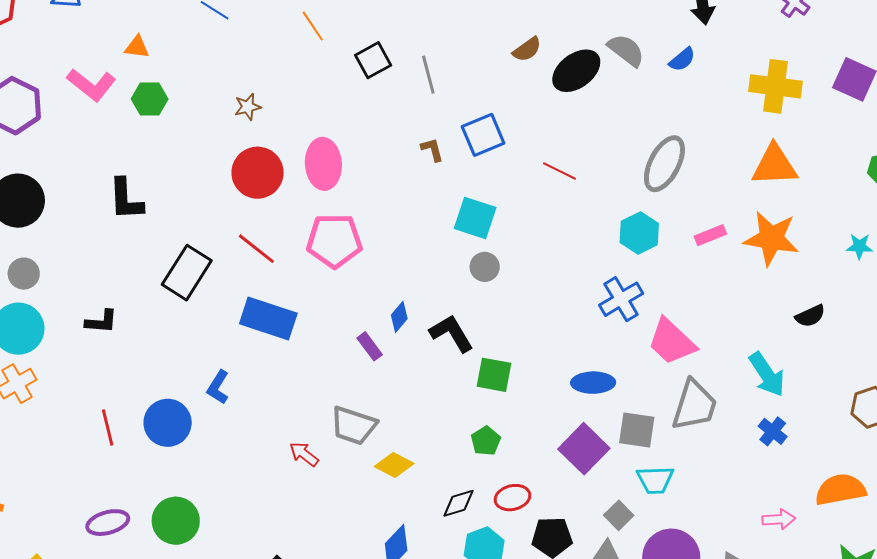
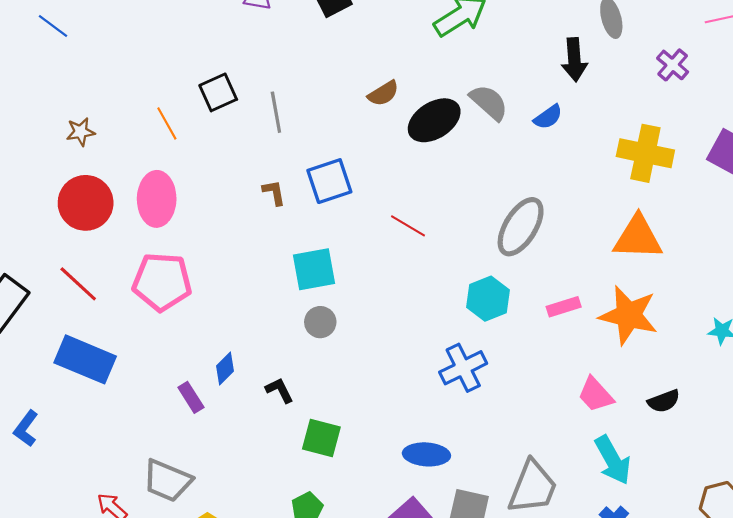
orange line: (313, 26) -> (167, 123), moved
cyan square: (475, 218) -> (314, 269), turned -33
black L-shape: (451, 333) -> (279, 390), size x0.6
pink trapezoid: (672, 342) -> (596, 395), moved, size x0.7

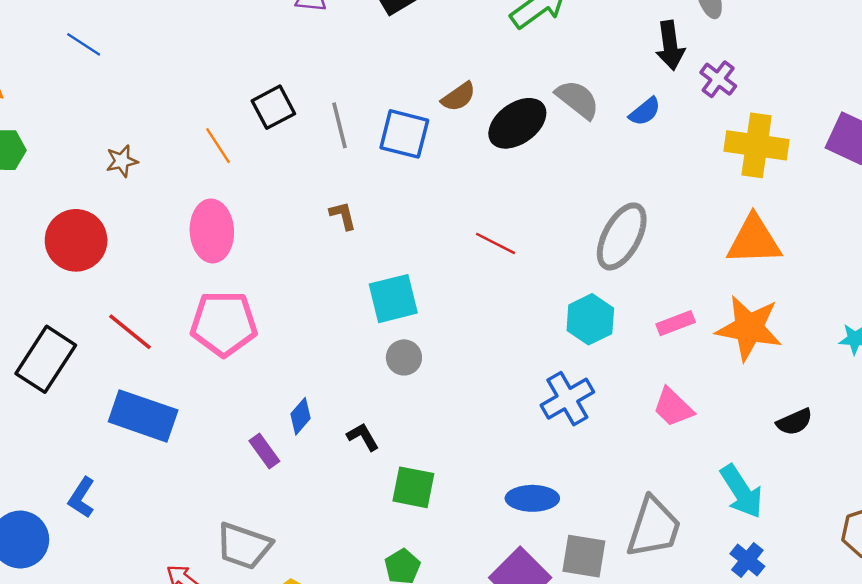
purple cross: (673, 65) -> (718, 79), moved
blue square: (329, 181) -> (404, 134), moved, turned 36
red circle: (86, 203) -> (76, 240), moved
pink trapezoid: (596, 395) -> (673, 407), moved

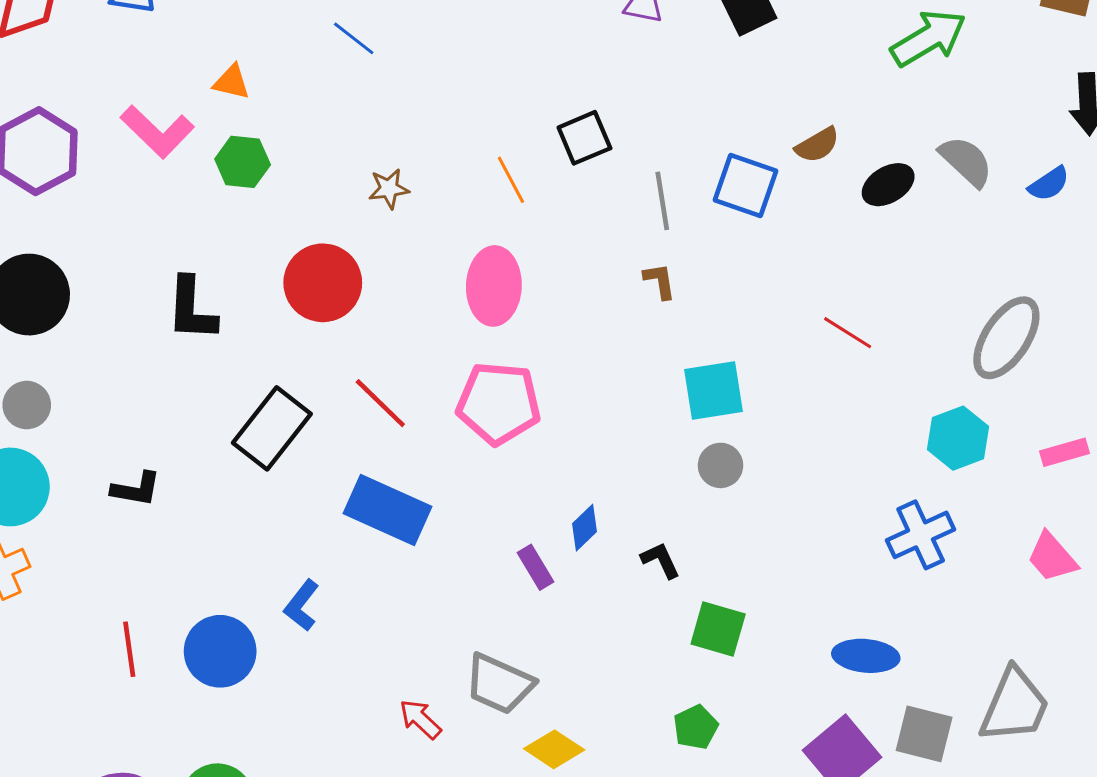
black ellipse: (517, 123) -> (888, 185), size x0.7
gray line: (339, 125) -> (662, 201), moved

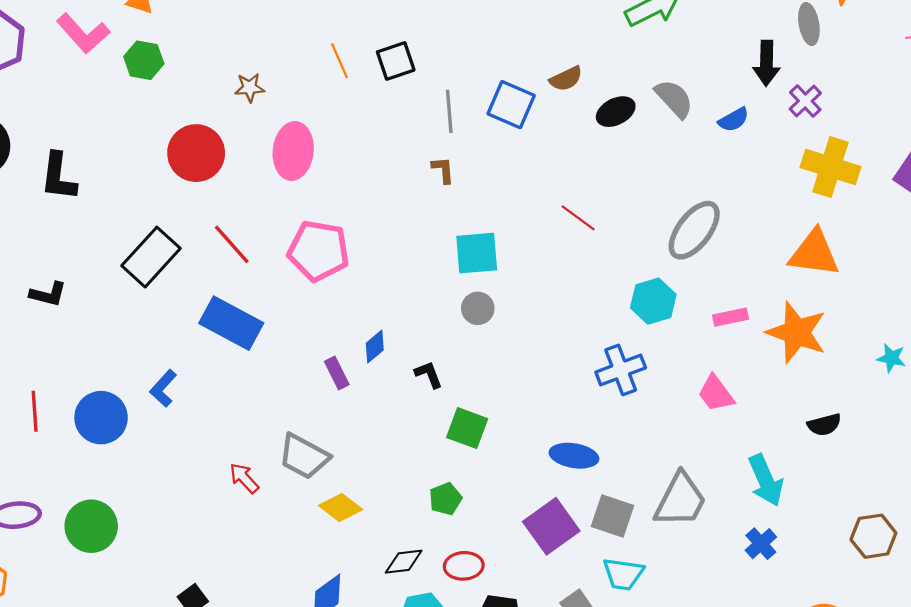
orange line: (511, 180) -> (339, 61), moved
pink ellipse: (494, 286) -> (293, 151), moved
black L-shape: (192, 309) -> (58, 177), moved

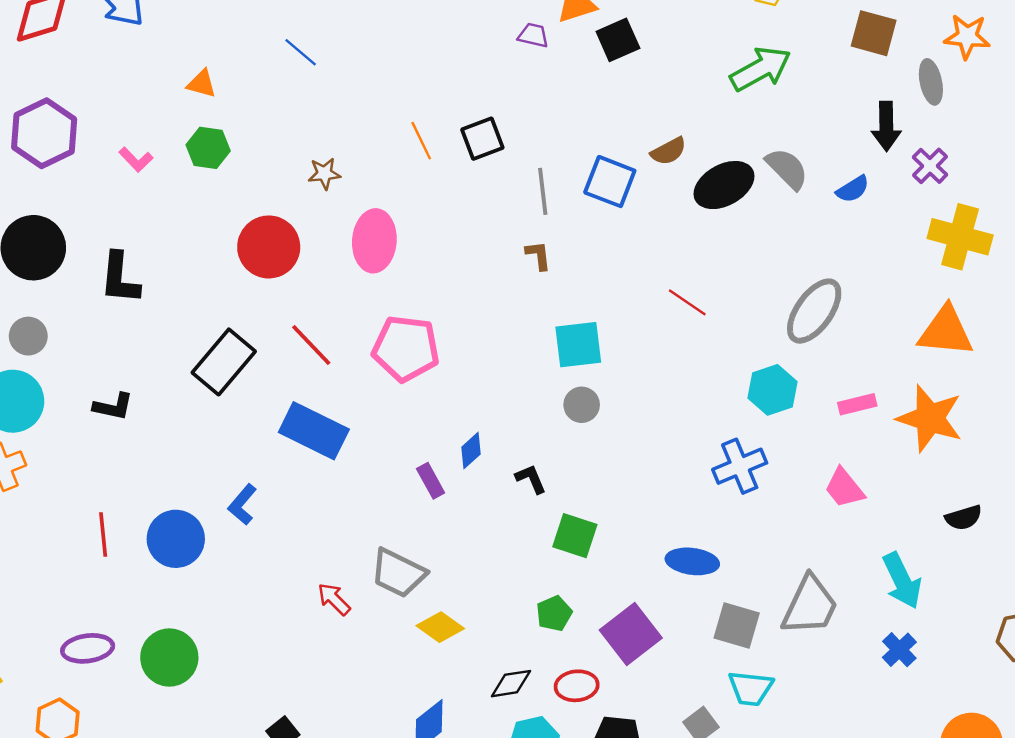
pink L-shape: (83, 33) -> (136, 159), moved, size x0.6
black ellipse: (616, 112) -> (724, 185), size x1.4
purple square: (551, 526) -> (631, 634), moved

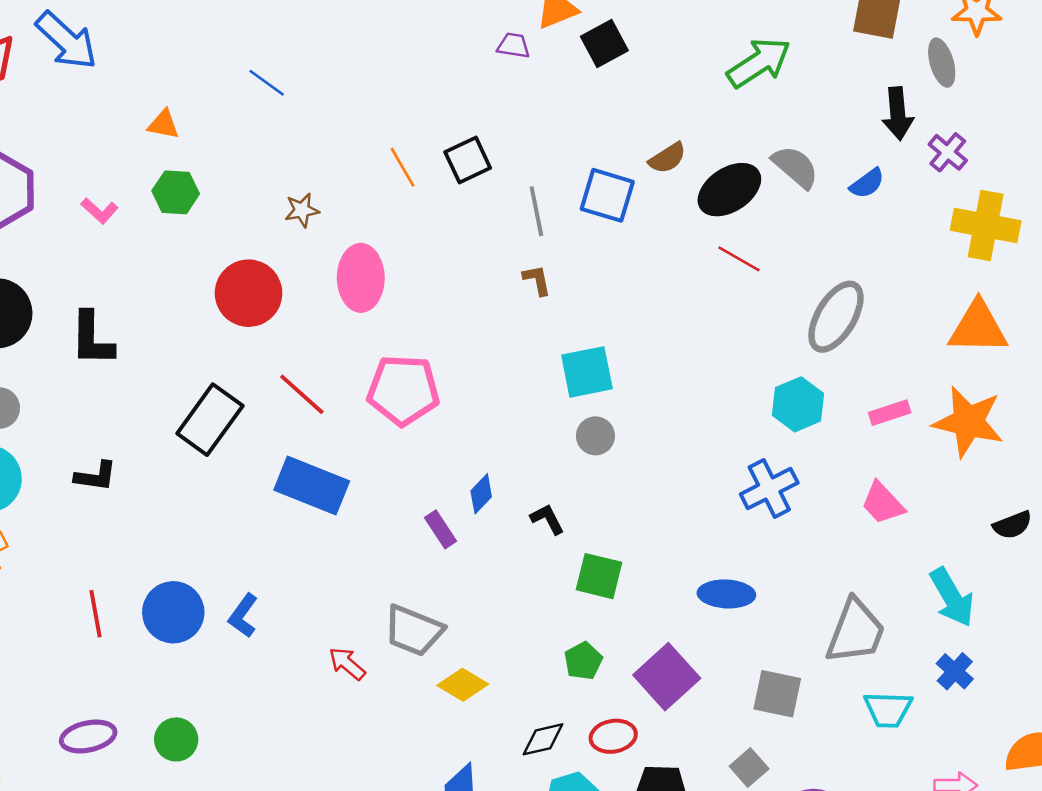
red line: (687, 302) -> (739, 259), moved
blue L-shape: (242, 505) -> (243, 616), moved
gray square: (737, 626) -> (777, 694), moved
green circle: (169, 657) -> (176, 739), size x0.7
cyan trapezoid: (751, 688) -> (888, 709), moved

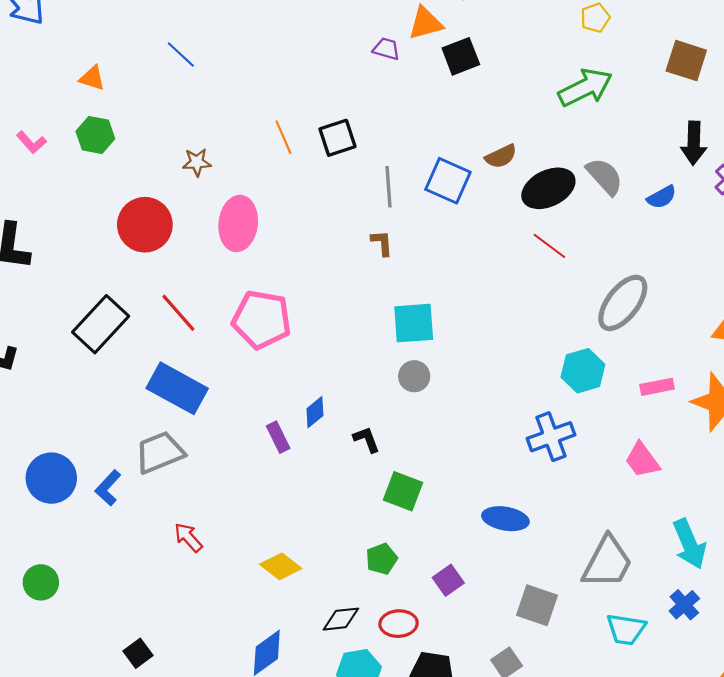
gray trapezoid: (414, 631) -> (160, 452), moved, turned 129
purple square: (667, 677) -> (448, 580), size x0.6

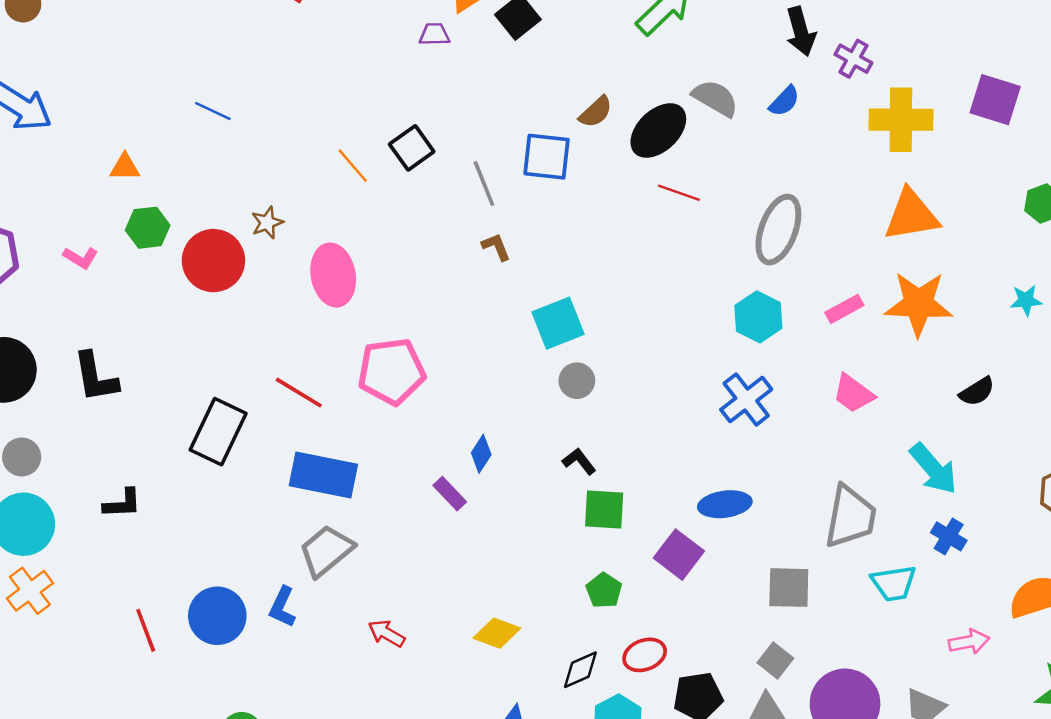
red circle: (145, 225) -> (213, 261), moved
black L-shape: (366, 439) -> (579, 461), moved
purple square: (448, 580) -> (679, 555), moved, size x1.4

